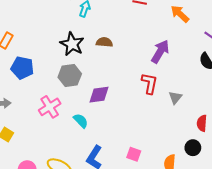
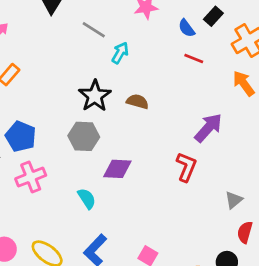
blue pentagon: (22, 68) -> (21, 136), moved
gray triangle: (175, 98) -> (234, 200), moved
pink cross: (50, 107) -> (31, 177), moved

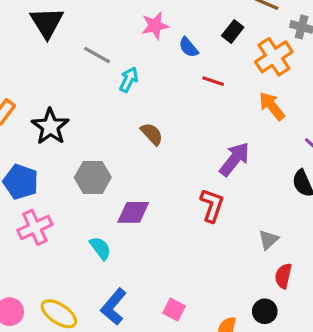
blue semicircle: (187, 28) -> (188, 47), moved
black star: (95, 96) -> (50, 126), moved
brown semicircle: (138, 102) -> (152, 134), turned 35

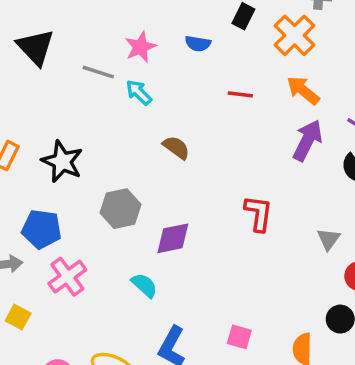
pink star: (155, 26) -> (140, 47), moved
blue semicircle: (188, 47) -> (198, 44), turned -30
cyan arrow: (129, 80) -> (139, 92), turned -60
red line: (213, 81) -> (240, 94), moved
purple arrow: (234, 159) -> (307, 140), moved

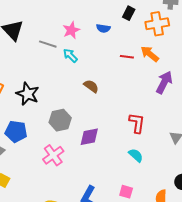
orange cross: (295, 35) -> (157, 24), turned 35
orange arrow: (303, 90) -> (150, 54), moved
pink cross: (67, 277) -> (53, 155), moved
cyan semicircle: (144, 285) -> (136, 155), moved

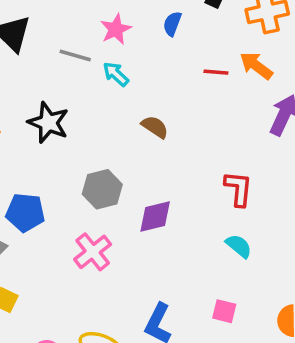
blue semicircle: (103, 28) -> (172, 24), turned 104
black star: (28, 94) -> (48, 123), moved

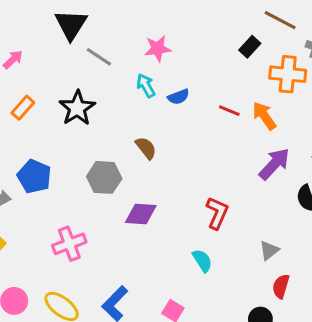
blue semicircle: (172, 24) -> (178, 97), moved, turned -150
gray line: (75, 56) -> (99, 57), moved
brown semicircle: (155, 127) -> (146, 148), moved
pink cross: (93, 252) -> (69, 244), moved

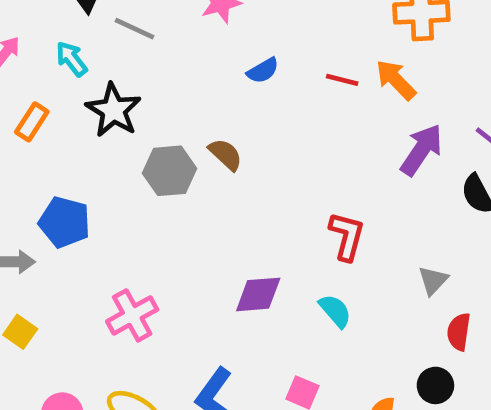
cyan arrow: (146, 86) -> (72, 59), moved
gray hexagon: (104, 177) -> (169, 171), moved
purple diamond: (141, 214) -> (258, 294), moved

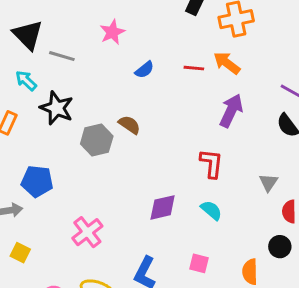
purple arrow: (421, 150) -> (231, 111), moved

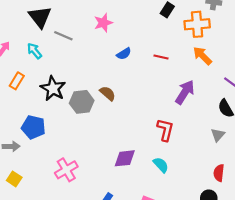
orange arrow: (227, 63) -> (202, 56), moved
black star: (57, 108) -> (53, 88), moved
gray triangle: (269, 182) -> (218, 135), moved

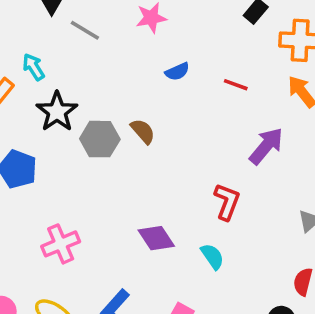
cyan arrow: (34, 51) -> (34, 67), moved
purple diamond: (125, 158) -> (156, 238), turned 55

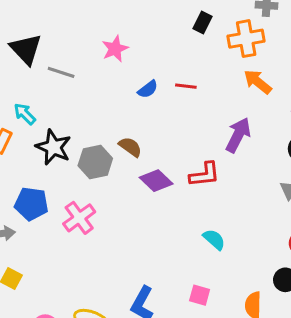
red line: (236, 85) -> (186, 86), moved
red L-shape: (227, 202) -> (205, 175), moved, turned 76
purple diamond: (156, 238) -> (156, 181), moved
pink cross: (61, 244) -> (79, 218), moved

